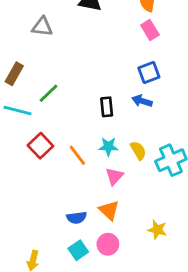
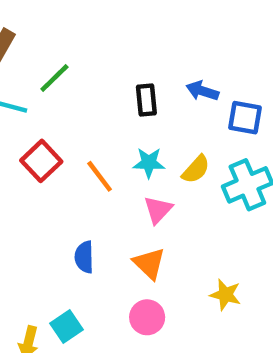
blue square: (149, 73) -> (245, 118), moved, turned 30
yellow semicircle: (138, 151) -> (196, 169), turned 72
blue semicircle: (76, 218) -> (84, 257), moved, turned 96
cyan square: (78, 250) -> (67, 327), moved

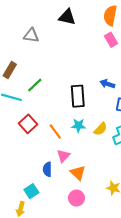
blue arrow: (202, 91) -> (107, 84), moved
black rectangle: (146, 100) -> (78, 96), size x1.5
pink triangle: (158, 210) -> (63, 156), moved
cyan square: (67, 327) -> (31, 191), moved

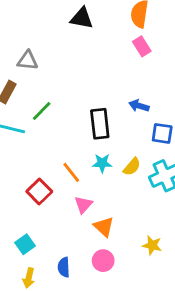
gray triangle: (31, 36) -> (28, 60), moved
red square: (28, 124) -> (39, 192), moved
blue semicircle: (47, 169) -> (64, 267), moved
cyan square: (31, 191) -> (25, 244), moved

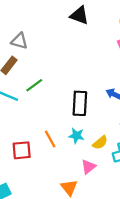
gray triangle: (28, 60) -> (19, 41), moved
red square: (39, 192) -> (22, 150), turned 30
pink triangle: (83, 205) -> (88, 167), moved

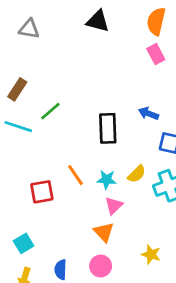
gray triangle: (19, 41) -> (29, 29), moved
cyan star: (76, 136) -> (107, 180), moved
pink triangle: (88, 167) -> (114, 206), moved

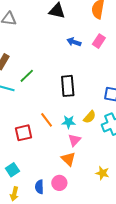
pink rectangle: (156, 54) -> (99, 41), moved, turned 64
blue arrow: (148, 113) -> (74, 42), moved
pink circle: (101, 266) -> (59, 183), moved

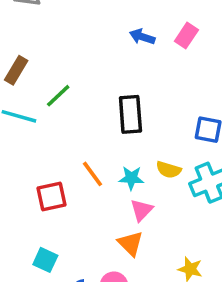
yellow semicircle: (90, 117) -> (169, 170), turned 64
cyan square: (12, 170) -> (45, 260), moved, turned -32

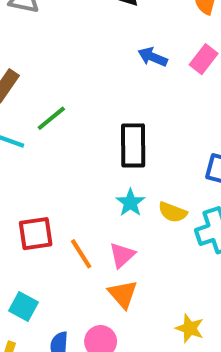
orange line: (92, 174) -> (81, 254), moved
cyan star: (131, 178) -> (130, 203), moved, turned 30
pink triangle: (142, 210) -> (122, 255), moved

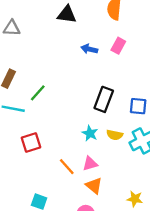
black rectangle: (133, 145) -> (104, 99), moved, turned 30
red square: (36, 234) -> (31, 142), moved
pink triangle: (122, 255) -> (90, 164), turned 35

